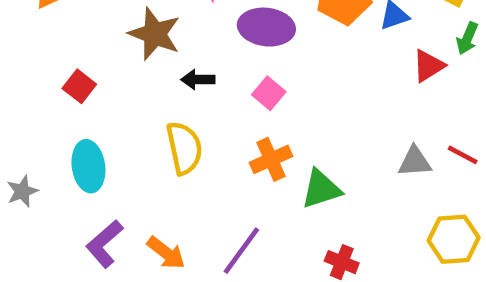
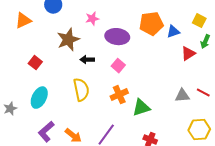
brown star: (155, 34) -> (68, 40), turned 30
cyan ellipse: (88, 166) -> (39, 98), turned 35

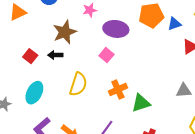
black arrow: (87, 60) -> (55, 55), moved
pink square: (118, 66) -> (106, 55), moved
yellow semicircle: (81, 90) -> (78, 84), turned 30

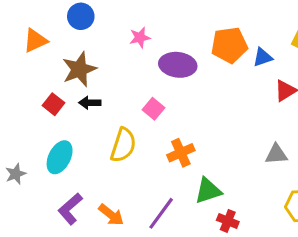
brown star: (65, 32) -> (79, 69), moved
pink square: (106, 55) -> (154, 109), moved
green triangle: (141, 103) -> (208, 191), moved

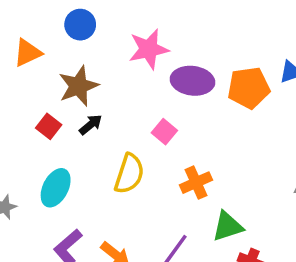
pink star: (140, 38) -> (149, 49), size x1.6
orange pentagon: (229, 45) -> (249, 88), moved
black arrow: (90, 103) -> (91, 125), turned 140

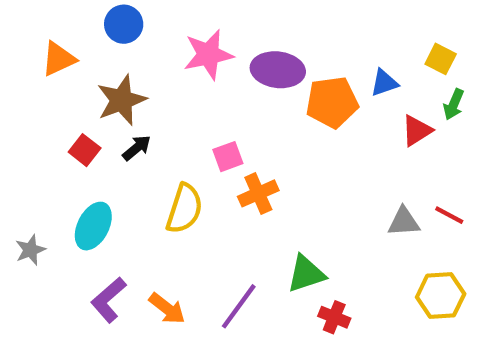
purple ellipse: (192, 81) -> (278, 70), moved
pink square: (164, 132) -> (228, 157), turned 30
orange cross: (196, 183) -> (258, 193), moved

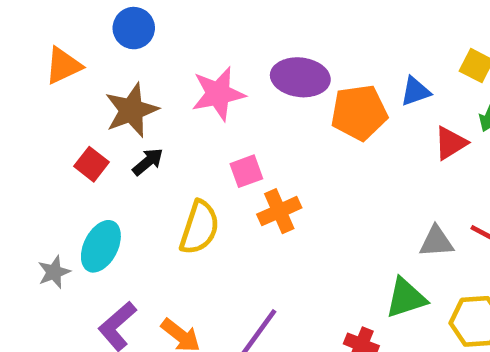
pink star: (208, 55) -> (218, 94), moved
gray star: (30, 250) -> (54, 272), moved
green triangle: (306, 274) -> (406, 298), moved

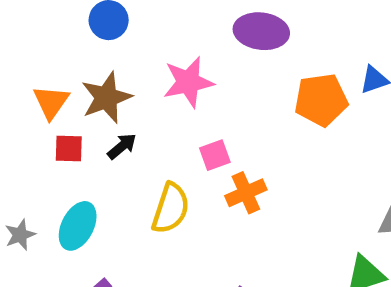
orange triangle: (63, 66) -> (51, 102), moved, turned -30
purple ellipse: (300, 77) -> (261, 31), moved
red square: (92, 164) -> (69, 148), turned -36
gray star: (54, 272) -> (20, 235), moved

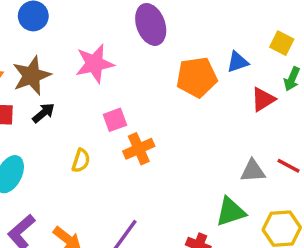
purple ellipse: (261, 31) -> (151, 24), turned 63
yellow semicircle: (171, 208) -> (81, 161), size x0.6

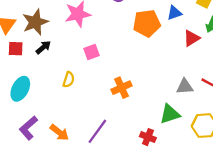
orange cross: (139, 149) -> (121, 88), moved

